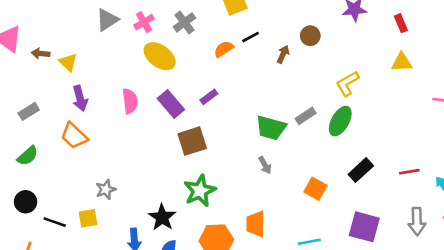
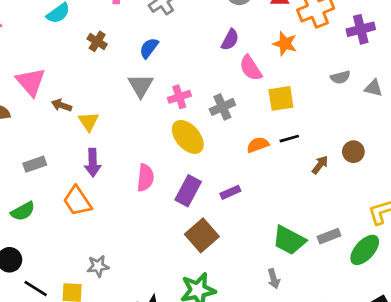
gray triangle: (107, 20) -> (141, 86), turned -40
purple rectangle: (171, 104) -> (188, 191), turned 56
brown square: (192, 141) -> (202, 235), turned -36

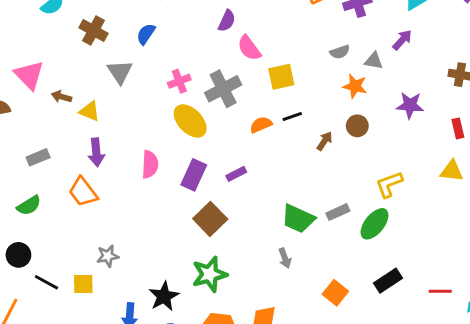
brown cross: (97, 41) -> (93, 31), size x1.4
orange star: (285, 44) -> (355, 86), moved
gray triangle: (141, 86) -> (120, 72), moved
gray cross: (222, 107) -> (223, 89), size x1.4
yellow triangle: (89, 121) -> (90, 111), turned -30

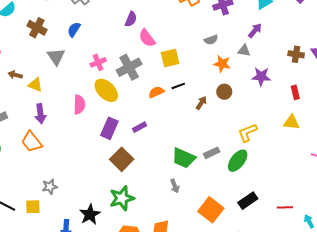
gray triangle: (374, 61) -> (244, 51), moved
pink semicircle: (150, 164) -> (79, 104), moved
orange square: (335, 293) -> (211, 210), size x1.4

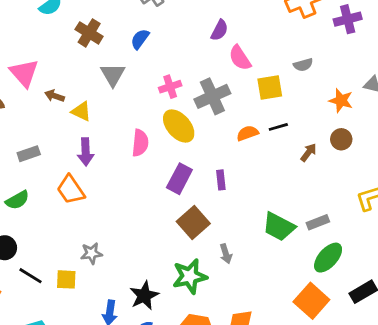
gray semicircle: (211, 40) -> (303, 65), moved
purple rectangle: (139, 127) -> (221, 180), turned -72
green ellipse: (238, 161) -> (328, 258), moved
gray arrow: (175, 186) -> (226, 254), moved

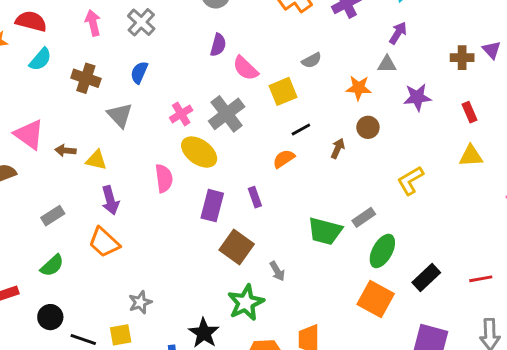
orange semicircle: (247, 133) -> (284, 159), moved

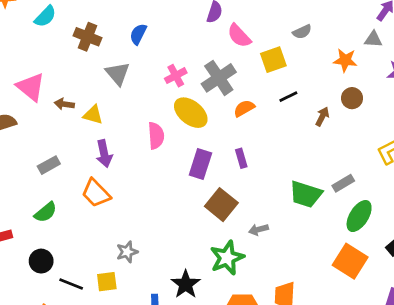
orange semicircle: (284, 159) -> (244, 108), moved
gray arrow: (277, 271) -> (258, 230), turned 102

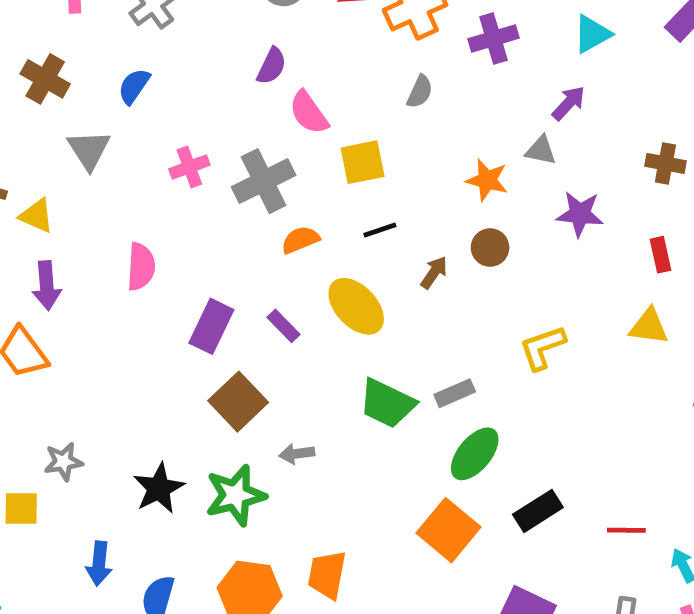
gray semicircle: (302, 32) -> (420, 92), moved, turned -48
yellow ellipse: (191, 113) -> (356, 306), moved
purple rectangle: (241, 158) -> (284, 326), turned -36
black star: (186, 284) -> (159, 488), moved

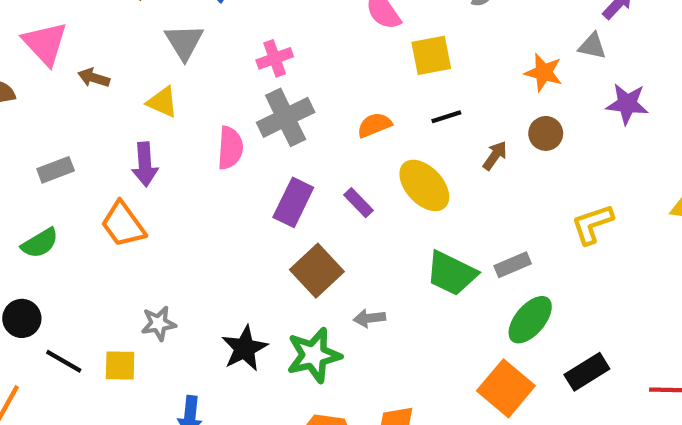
gray cross: (264, 181) -> (286, 117), moved
yellow triangle: (37, 216) -> (162, 102), moved

